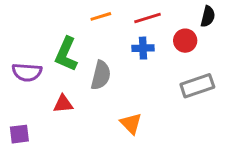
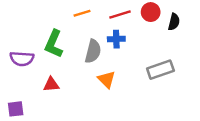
black semicircle: (208, 16) -> (174, 22), moved
red circle: (185, 41) -> (151, 12), moved
gray semicircle: (101, 75) -> (93, 51), moved
orange triangle: (131, 123) -> (106, 80), moved

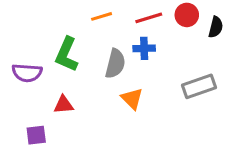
purple square: (16, 109) -> (36, 135), moved

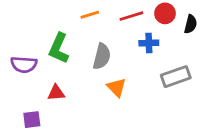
blue cross: (144, 48) -> (149, 43), moved

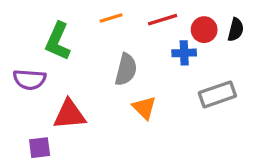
red circle: (165, 13) -> (204, 30), moved
green L-shape: (59, 48) -> (58, 41), moved
red triangle: (56, 93) -> (69, 114), size x1.5

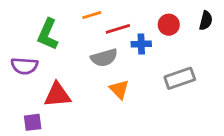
red line: (163, 20) -> (118, 29), moved
black semicircle: (236, 30) -> (206, 21), moved
blue cross: (184, 53) -> (141, 44), moved
gray semicircle: (126, 70) -> (104, 58), turned 60

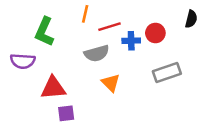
orange line: (92, 15) -> (85, 14), turned -60
red circle: (169, 25) -> (155, 33), moved
purple square: (33, 122) -> (66, 113), moved

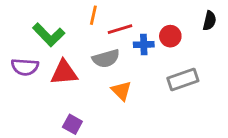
green L-shape: (44, 32) -> (49, 35), turned -68
red triangle: (53, 88) -> (64, 72), moved
purple square: (66, 113) -> (72, 124), turned 36

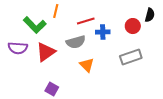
orange line: (93, 15) -> (56, 11), moved
red circle: (170, 36) -> (133, 26), moved
red triangle: (64, 72) -> (46, 52), turned -30

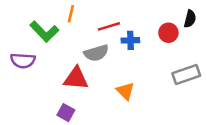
red triangle: (46, 52) -> (76, 78), moved, turned 40
gray rectangle: (131, 57) -> (186, 75), moved
orange triangle: (87, 65) -> (125, 91), moved

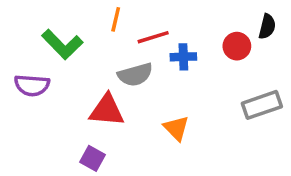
orange line: (71, 14) -> (116, 19), moved

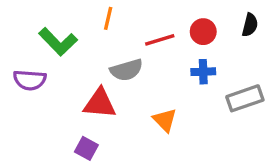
red line: (153, 37) -> (160, 40), moved
red circle: (237, 46) -> (203, 32), moved
blue cross: (183, 57) -> (203, 72), moved

